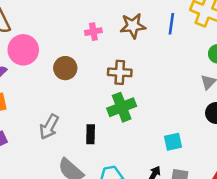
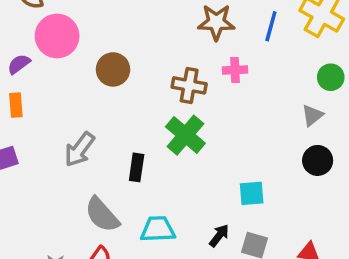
pink cross: (93, 32) -> (235, 70), moved
green cross: (122, 107) -> (185, 135), turned -36

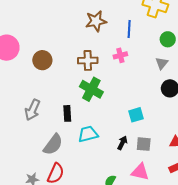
blue line: (271, 26) -> (129, 29), moved
pink cross: (235, 70) -> (120, 55), moved
gray semicircle: (102, 215) -> (53, 144), turned -90
cyan trapezoid: (158, 229) -> (88, 134), moved

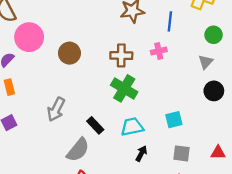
black rectangle: (67, 113) -> (95, 125), moved, turned -42
cyan trapezoid: (88, 134) -> (132, 127), moved
black arrow: (122, 143) -> (141, 153), moved

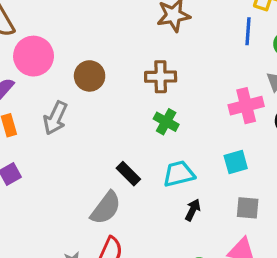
blue line: (170, 21) -> (248, 31), moved
pink cross: (159, 51) -> (246, 106), moved, size x1.5
green cross: (124, 88) -> (166, 122), size x0.7
gray arrow: (56, 109) -> (55, 118), moved

